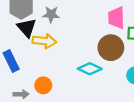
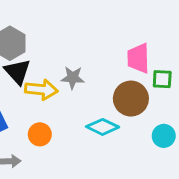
gray star: (51, 14) -> (73, 78), moved
orange circle: (43, 85) -> (40, 134), moved

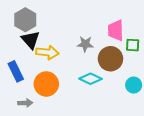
gray star: (73, 78) -> (85, 44), moved
orange circle: (40, 134) -> (46, 84), size x1.5

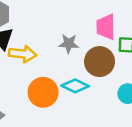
orange circle: (46, 84) -> (43, 92), moved

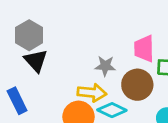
yellow arrow: (23, 54) -> (92, 93), moved

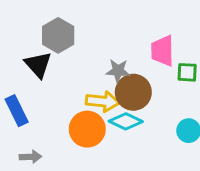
gray hexagon: (29, 35) -> (58, 35), moved
brown circle: (137, 85) -> (133, 92), moved

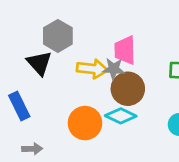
pink trapezoid: (162, 51) -> (125, 50), moved
yellow arrow: (103, 101) -> (92, 69), moved

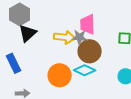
gray hexagon: (58, 36) -> (20, 14), moved
black triangle: (39, 63) -> (28, 33), turned 30

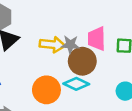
pink trapezoid: (88, 24) -> (97, 39), moved

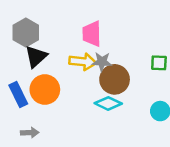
pink trapezoid: (97, 39) -> (92, 34), moved
orange circle: (46, 90) -> (45, 90), moved

